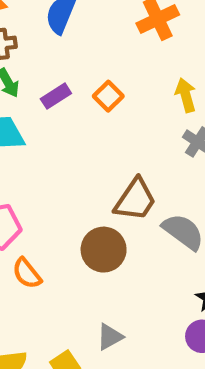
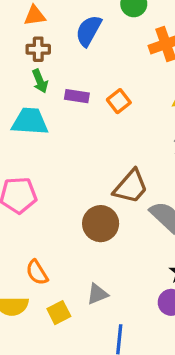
purple rectangle: (56, 96) -> (77, 96), turned 35
orange semicircle: (27, 273) -> (37, 272), moved

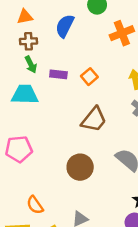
brown trapezoid: (131, 187) -> (94, 120), moved

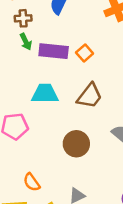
purple rectangle: (58, 74) -> (54, 51), size x1.6
cyan trapezoid: (25, 94) -> (45, 94), moved

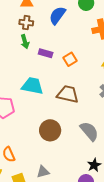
purple rectangle: (54, 51) -> (46, 53), size x0.6
brown trapezoid: (90, 96) -> (68, 94), turned -125

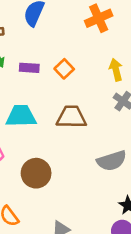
brown circle: (50, 130) -> (36, 173), moved
gray semicircle: (89, 131) -> (112, 161), turned 125

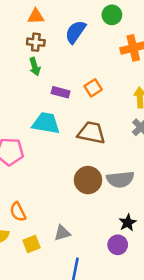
purple rectangle: (29, 68) -> (61, 92), moved
brown circle: (36, 173) -> (88, 180), moved

